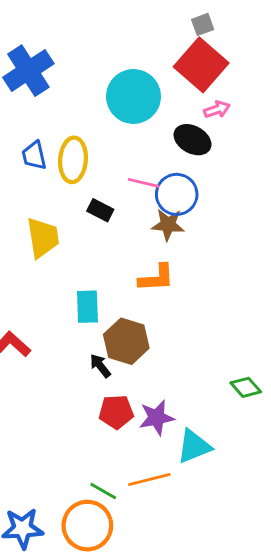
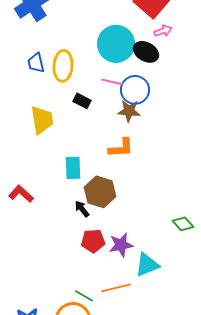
cyan circle: (133, 96) -> (116, 44), moved

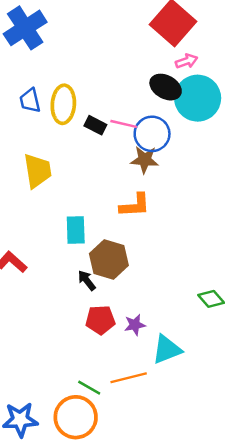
cyan circle: (116, 44) -> (198, 98), moved
black rectangle: (82, 101) -> (95, 125), moved
purple star: (121, 245) -> (135, 325), size x0.7

